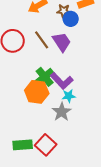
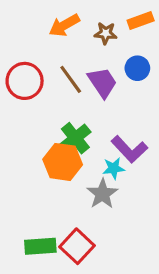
blue circle: (71, 19) -> (137, 68), moved
purple L-shape: (62, 81) -> (129, 149), moved

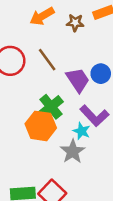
blue circle: (137, 68) -> (101, 74), moved
purple trapezoid: (102, 83) -> (78, 80), moved
cyan star: (114, 168) -> (82, 131), turned 30

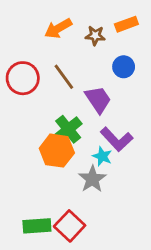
blue circle: (101, 74) -> (124, 67), moved

